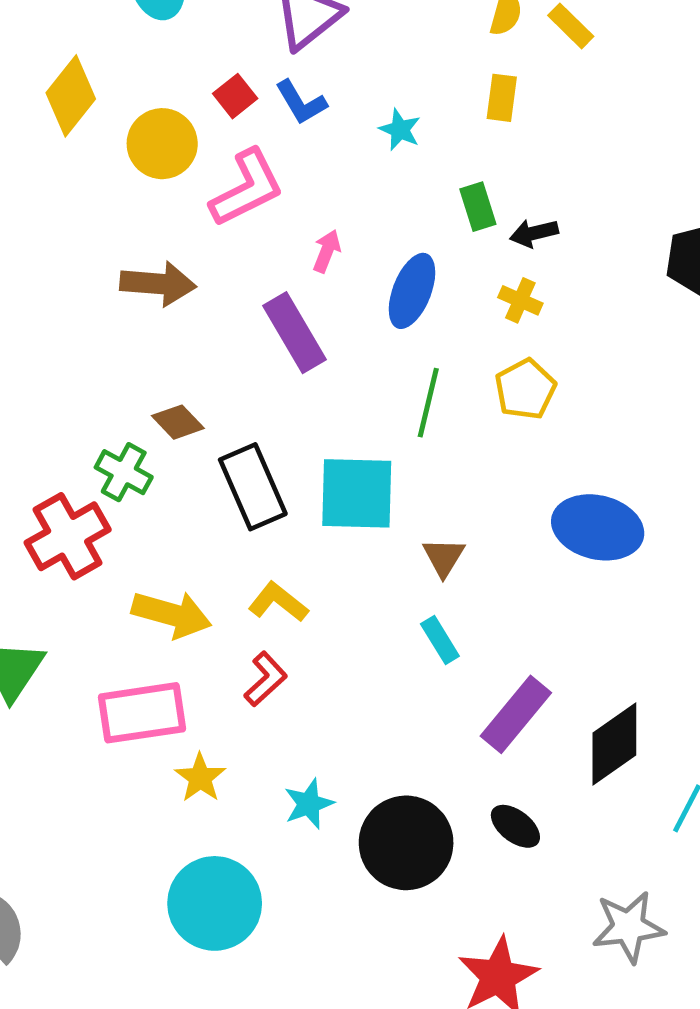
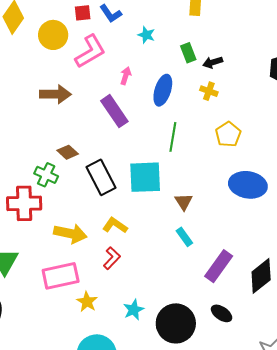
red square: (235, 96) -> (83, 13), turned 36
cyan star: (400, 130) -> (146, 35), moved
yellow pentagon: (525, 389) -> (228, 134), moved
red cross: (68, 536) -> (24, 203), turned 32

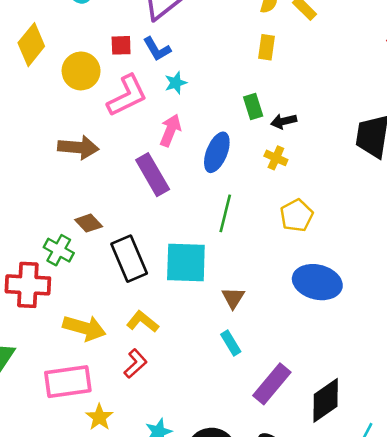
cyan star: (146, 35) -> (176, 83), moved, turned 30
pink arrow: (126, 76) -> (170, 130), size x1.4

